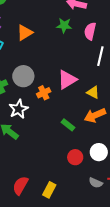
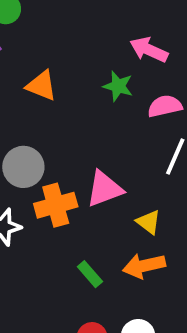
pink semicircle: (90, 31) -> (165, 106), turned 54
orange triangle: (25, 33) -> (41, 86), turned 42
orange cross: (44, 93) -> (56, 205), size x1.5

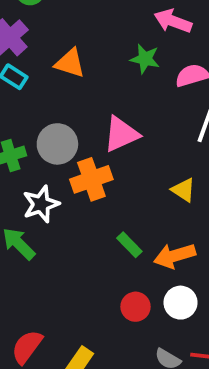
pink triangle: (104, 189) -> (121, 134), moved
orange arrow: (144, 266) -> (175, 256), moved

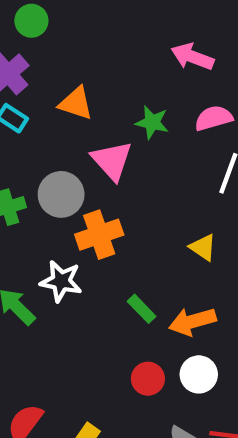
green star: (145, 59) -> (152, 122), moved
pink triangle: (121, 134) -> (112, 161), moved, turned -48
white star: (41, 204) -> (61, 281), moved, turned 30

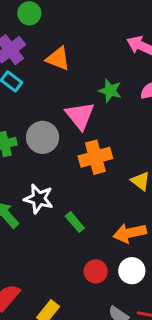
orange triangle: (76, 103) -> (58, 59), moved
orange cross: (99, 235) -> (95, 157), moved
green rectangle: (142, 309) -> (75, 222), moved

